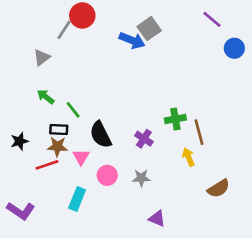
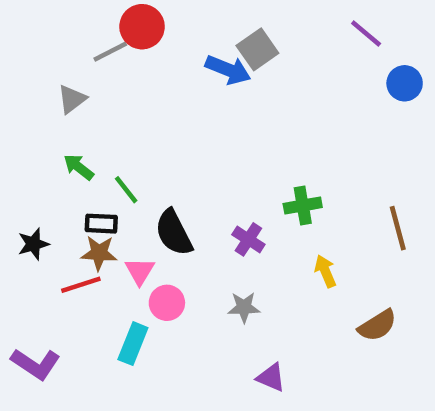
gray line: (64, 30) -> (110, 52), turned 30
brown line: (199, 132) -> (398, 228), moved
pink circle: (107, 175) -> (167, 303), moved

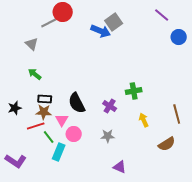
gray triangle: (72, 99) -> (32, 44), turned -40
green line: (126, 190) -> (49, 137), moved
brown line: (398, 228) -> (177, 114), moved

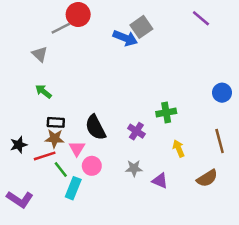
blue circle: (179, 37) -> (222, 93), moved
black star: (15, 108) -> (19, 145), moved
purple triangle: (120, 167) -> (160, 181), moved

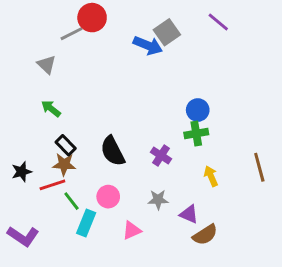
purple line: (201, 18) -> (218, 22), moved
blue circle: (222, 93) -> (198, 110), moved
black rectangle: (56, 122) -> (66, 145), turned 42
pink triangle: (77, 148) -> (132, 230), moved, turned 35
brown semicircle: (207, 178) -> (205, 235), moved

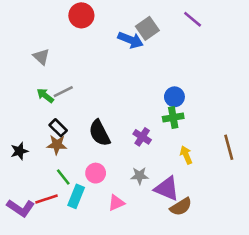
gray line: (72, 34) -> (63, 92), moved
red line: (52, 185) -> (46, 199), moved
purple triangle: (189, 214) -> (167, 189), size x1.5

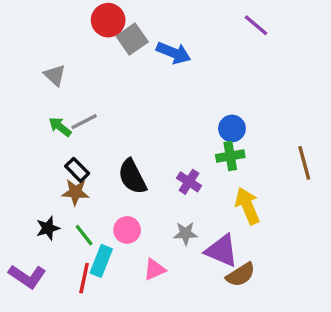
gray square: (147, 28) -> (132, 39), moved
brown line: (229, 147) -> (304, 163), moved
black star: (19, 151) -> (48, 228), moved
yellow arrow: (186, 155) -> (247, 206), size x1.5
red line: (46, 199) -> (84, 278), moved, turned -60

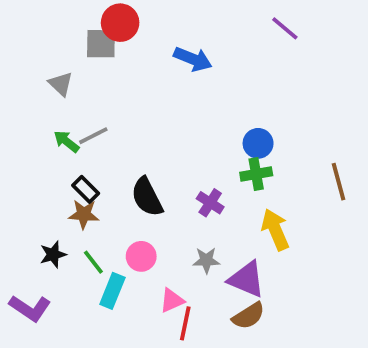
gray square: (132, 39) -> (101, 44), moved, turned 36
brown semicircle: (241, 275) -> (248, 316), moved
red line: (84, 278) -> (185, 323), moved

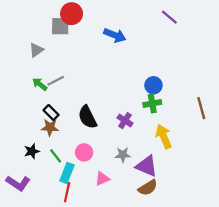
gray triangle: (61, 84) -> (36, 50), turned 42
red line: (185, 323) -> (67, 192), moved

